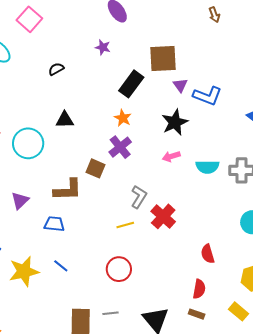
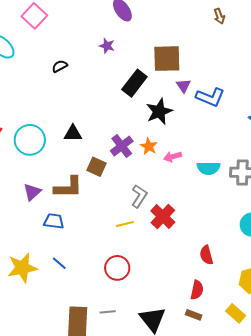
orange star: (123, 118) -> (149, 146), moved
black triangle: (65, 120) -> (73, 133), moved
black star: (175, 122) -> (159, 111), moved
purple triangle: (20, 200) -> (32, 192), moved

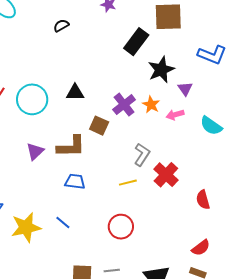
purple triangle: (183, 86) -> (185, 89), moved
cyan semicircle: (208, 168) -> (211, 126), turned 35
blue trapezoid: (54, 221) -> (75, 182), moved
red semicircle: (206, 255) -> (203, 200), moved
red semicircle: (197, 290) -> (201, 248), turned 42

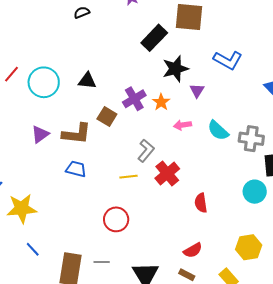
pink arrow: (175, 115) -> (182, 125), moved
blue line: (63, 222) -> (33, 249), moved

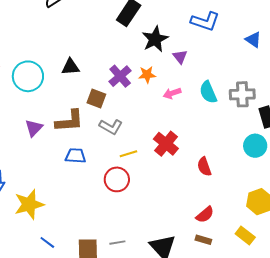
orange star: (161, 102) -> (147, 75), turned -30
cyan semicircle: (218, 130) -> (208, 92), turned 35
gray L-shape: (146, 151) -> (111, 127), moved, turned 90
red circle: (116, 219) -> (117, 179), moved

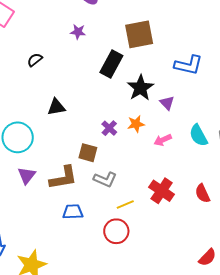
black triangle: (70, 67) -> (56, 107), moved
purple cross: (120, 76) -> (109, 128), size x0.7
purple triangle: (34, 128) -> (27, 175), moved
red semicircle: (204, 167) -> (203, 193), moved

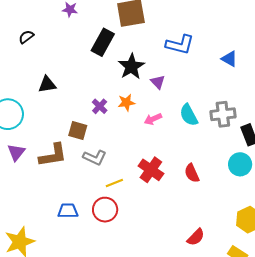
blue trapezoid: (73, 212) -> (68, 211), moved

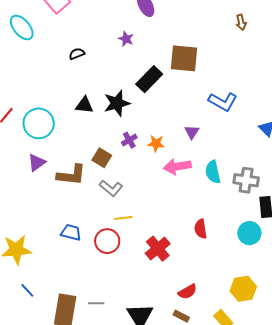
black star: (131, 66) -> (117, 103), moved
pink arrow: (153, 119) -> (177, 166), size x1.5
red cross: (151, 170) -> (158, 249), moved

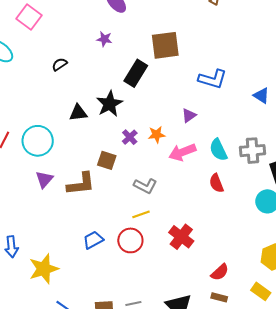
purple triangle: (192, 132) -> (189, 115), turned 35
gray L-shape: (111, 188) -> (145, 186), moved
red semicircle: (201, 229) -> (216, 183), moved
blue trapezoid: (71, 232) -> (93, 240), turned -30

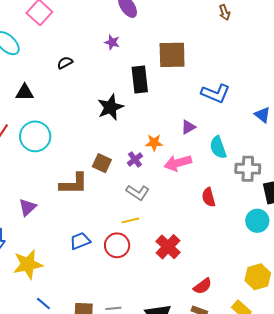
black rectangle: (136, 73) -> (140, 80), turned -44
black triangle: (78, 113) -> (25, 92), moved
purple cross: (130, 137) -> (135, 159), moved
cyan semicircle: (218, 150) -> (218, 147), moved
purple triangle: (44, 179) -> (27, 207), moved

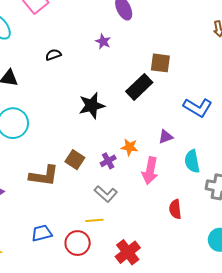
brown square: (172, 55) -> (160, 63), size x0.7
black rectangle: (140, 80) -> (139, 87), moved, turned 44
pink arrow: (178, 163) -> (150, 171), turned -72

